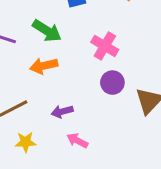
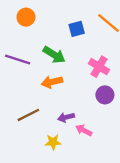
pink arrow: (77, 140) -> (84, 130), moved
yellow star: (26, 142) -> (53, 142), moved

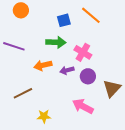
green arrow: (54, 55) -> (56, 42), moved, turned -30
purple arrow: (66, 117) -> (67, 70), moved
pink arrow: (84, 130) -> (83, 106), moved, size x1.5

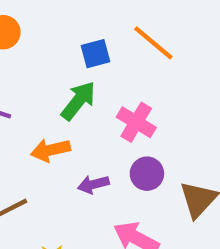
green arrow: (56, 42) -> (78, 101), turned -54
purple arrow: (67, 70) -> (93, 184), moved

